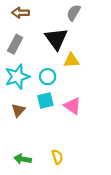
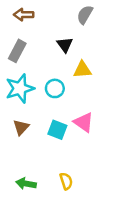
black triangle: (56, 39) -> (65, 45), size x0.6
cyan square: (45, 101) -> (57, 130), moved, turned 35

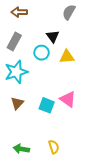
cyan circle: (55, 88) -> (42, 53), moved

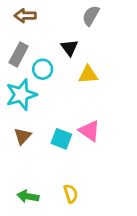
cyan circle: (42, 53) -> (43, 69), moved

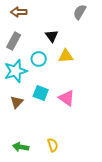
gray semicircle: (91, 16) -> (80, 12), moved
cyan circle: (43, 69) -> (39, 59), moved
cyan square: (61, 139) -> (41, 93), moved

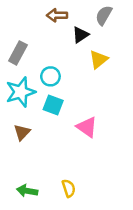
brown arrow: (19, 12) -> (57, 15), moved
black triangle: (52, 36) -> (80, 35), moved, turned 32
yellow triangle: (66, 56) -> (99, 59), moved, turned -35
cyan square: (41, 93) -> (53, 105), moved

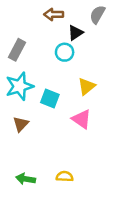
yellow triangle: (99, 59) -> (86, 86), moved
cyan circle: (50, 76) -> (65, 52), moved
yellow semicircle: (69, 188) -> (65, 176), turned -70

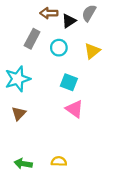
black triangle: (75, 33) -> (69, 21), moved
gray rectangle: (17, 50) -> (32, 39), moved
yellow triangle: (86, 86) -> (92, 51), moved
cyan square: (50, 98) -> (69, 82), moved

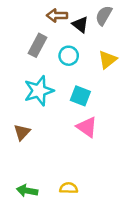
black triangle: (69, 21) -> (80, 25), turned -48
cyan star: (18, 79) -> (39, 91), moved

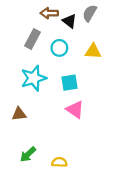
yellow triangle: (108, 60) -> (93, 51), turned 42
cyan square: (80, 96) -> (69, 83), turned -30
brown triangle: (22, 132) -> (19, 114), turned 40
green arrow: (27, 191) -> (28, 154), moved, turned -54

